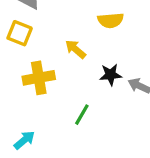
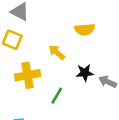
green line: (82, 115) -> (57, 96), moved

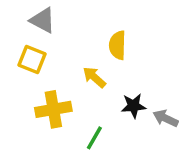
yellow semicircle: (85, 30) -> (117, 45), moved, turned 96

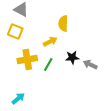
yellow arrow: (94, 77) -> (50, 41), turned 112
green line: (94, 138) -> (48, 64), moved

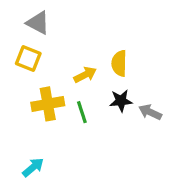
yellow semicircle: (63, 23) -> (119, 63), moved
green line: (48, 64) -> (82, 112), turned -48

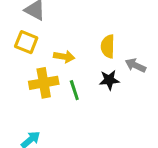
yellow arrow: (85, 75) -> (64, 57), moved, turned 36
gray arrow: (150, 112) -> (135, 65), moved

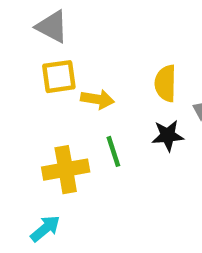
yellow square: (26, 42) -> (59, 77), moved, turned -30
yellow cross: (44, 83) -> (66, 170), moved

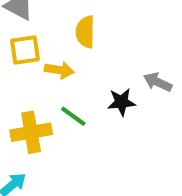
yellow semicircle: (165, 83) -> (85, 32), moved
green line: (113, 151) -> (73, 116), turned -36

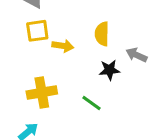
yellow semicircle: (85, 32) -> (102, 34), moved
green line: (73, 116) -> (91, 103), moved

